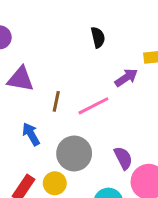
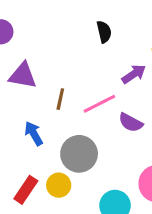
purple semicircle: (123, 158) -> (131, 123), moved, turned 145

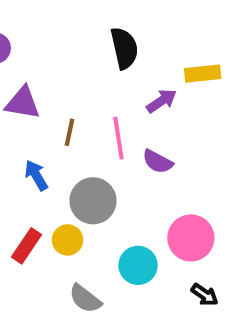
black semicircle: (104, 32) -> (124, 48), size x1.5
pink line: (99, 104) -> (118, 138), turned -72

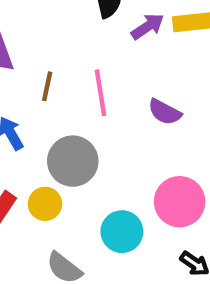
purple arrow: (162, 101) -> (148, 26), moved
purple semicircle: (158, 162) -> (165, 112), moved

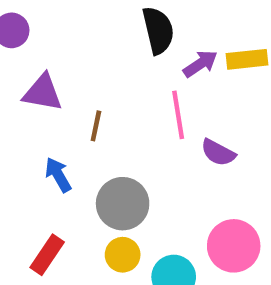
pink line: (101, 93) -> (178, 115), moved
yellow circle: (45, 204) -> (123, 255), moved

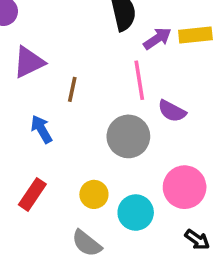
purple triangle: (43, 93) -> (29, 62), turned -36
gray circle: (123, 204) -> (128, 136), moved

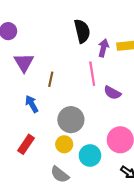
purple arrow: (157, 39) -> (103, 48), turned -42
purple triangle: (29, 62) -> (24, 62), turned -35
gray circle: (128, 136) -> (71, 120), moved

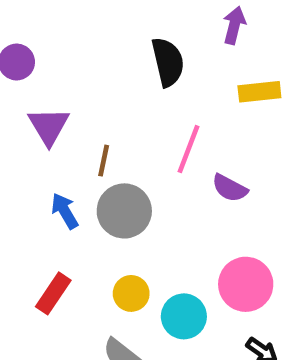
purple arrow: (103, 48) -> (234, 25), moved
pink line: (92, 74) -> (188, 149), turned 30
gray circle: (71, 120) -> (124, 211), moved

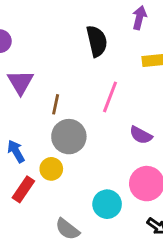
purple semicircle: (230, 188) -> (141, 135), moved
blue arrow: (65, 211) -> (16, 151), moved
yellow circle: (131, 293) -> (51, 169), moved

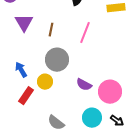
brown line: (56, 104) -> (51, 30), moved
purple semicircle: (141, 135) -> (84, 85), moved
cyan circle: (107, 204) -> (92, 118), moved

